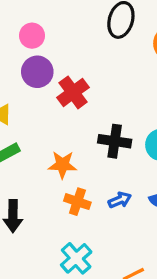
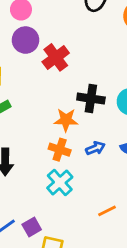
orange star: (62, 165) -> (66, 120), moved
cyan cross: (76, 258) -> (60, 183), moved

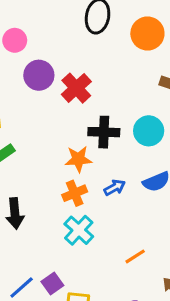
purple circle: (25, 40) -> (39, 75), moved
red cross: (56, 57) -> (76, 88), moved
orange cross: (60, 150) -> (75, 193), turned -35

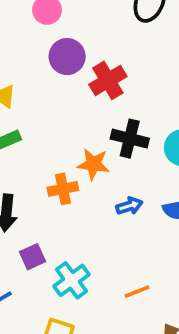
orange cross: (75, 193) -> (63, 189), moved
cyan cross: (79, 230) -> (72, 280), moved
purple square: (52, 283) -> (32, 257), moved

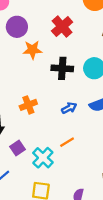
red cross: (108, 80) -> (62, 27), moved
orange star: (93, 164) -> (32, 50), moved
orange line: (137, 292) -> (67, 142), moved

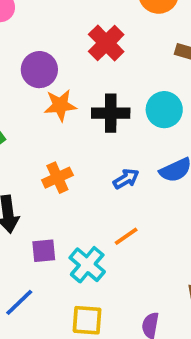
purple circle: (17, 27) -> (39, 70), moved
orange star: (32, 50) -> (60, 105), moved
purple square: (18, 148) -> (44, 251), turned 32

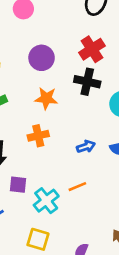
orange star: (60, 105) -> (46, 98), moved
black cross: (111, 113) -> (87, 82), moved

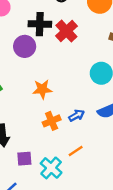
black cross: (87, 82) -> (40, 24), moved
orange star: (46, 98) -> (42, 89), moved
orange cross: (38, 136) -> (52, 121), moved

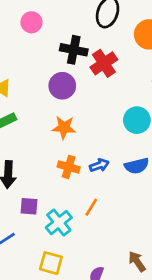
purple circle: (25, 46) -> (62, 86), moved
orange cross: (52, 121) -> (69, 167), turned 30
orange line: (76, 151) -> (91, 207), turned -35

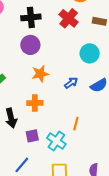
red cross: (104, 63) -> (69, 18), moved
blue arrow: (99, 165) -> (71, 83), moved
orange cross: (69, 167) -> (35, 103), moved

